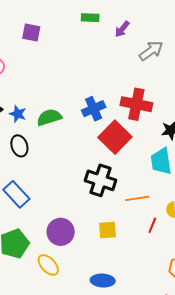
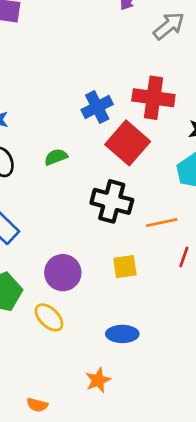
green semicircle: (49, 117) -> (56, 157), moved, size x0.7

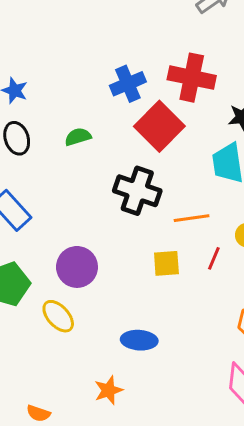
yellow square: (125, 267) -> (166, 263), moved

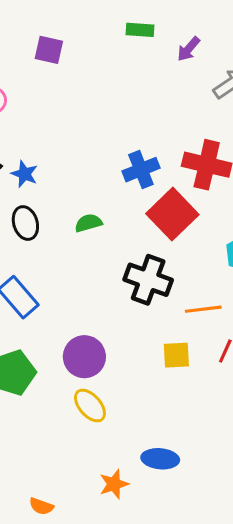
yellow ellipse: (58, 316) -> (90, 406), moved
blue ellipse: (139, 340) -> (160, 459), moved

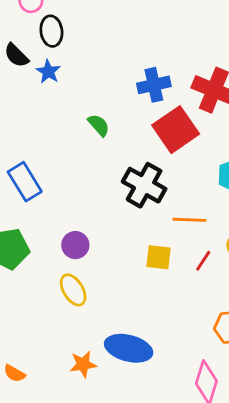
black ellipse: (25, 223) -> (51, 31), moved
green semicircle: (88, 223) -> (99, 125), turned 55
purple circle: (84, 357) -> (75, 245), size x0.7
blue ellipse: (160, 459) -> (129, 348), size x1.4

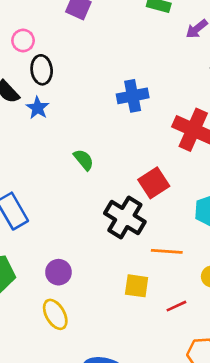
blue cross: (154, 85) -> (133, 96), moved
red square: (176, 130) -> (154, 183), moved, size x0.7
red line: (203, 261) -> (176, 306), moved, turned 30

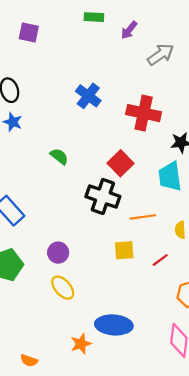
blue cross: (133, 96) -> (88, 96), turned -30

